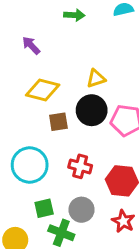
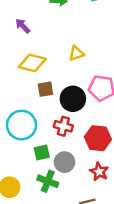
black circle: (92, 110) -> (73, 99), moved
green square: (44, 208) -> (42, 153), moved

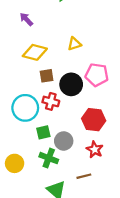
red cross: (63, 126) -> (51, 101), moved

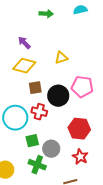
purple arrow: (26, 19) -> (24, 43), moved

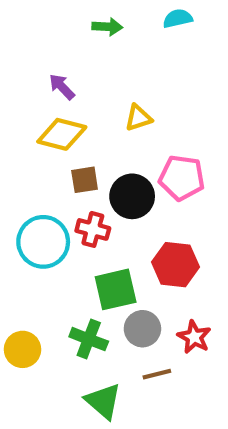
green square: (32, 141) -> (116, 289), moved, size x1.5
gray circle: (51, 149) -> (142, 329), moved
red star: (80, 157) -> (194, 337), moved

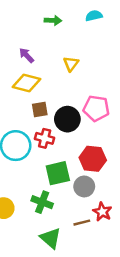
yellow triangle: (138, 118) -> (71, 64), moved, turned -35
gray circle: (142, 329) -> (84, 186), moved
red star: (194, 337) -> (102, 212), moved

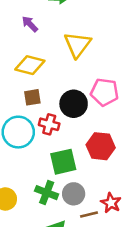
purple arrow: (26, 55) -> (30, 24), moved
yellow triangle: (71, 64) -> (77, 45), size x1.6
brown square: (40, 109) -> (32, 97), moved
gray circle: (84, 186) -> (74, 194), moved

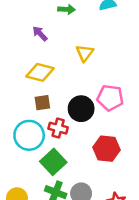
yellow triangle: (77, 45) -> (85, 53), size x0.7
green square: (63, 162) -> (53, 162), moved, turned -30

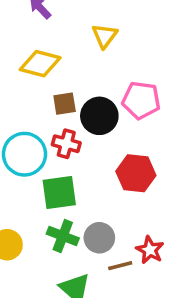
brown square: (42, 103) -> (65, 104), moved
green square: (53, 162) -> (59, 192), turned 35

